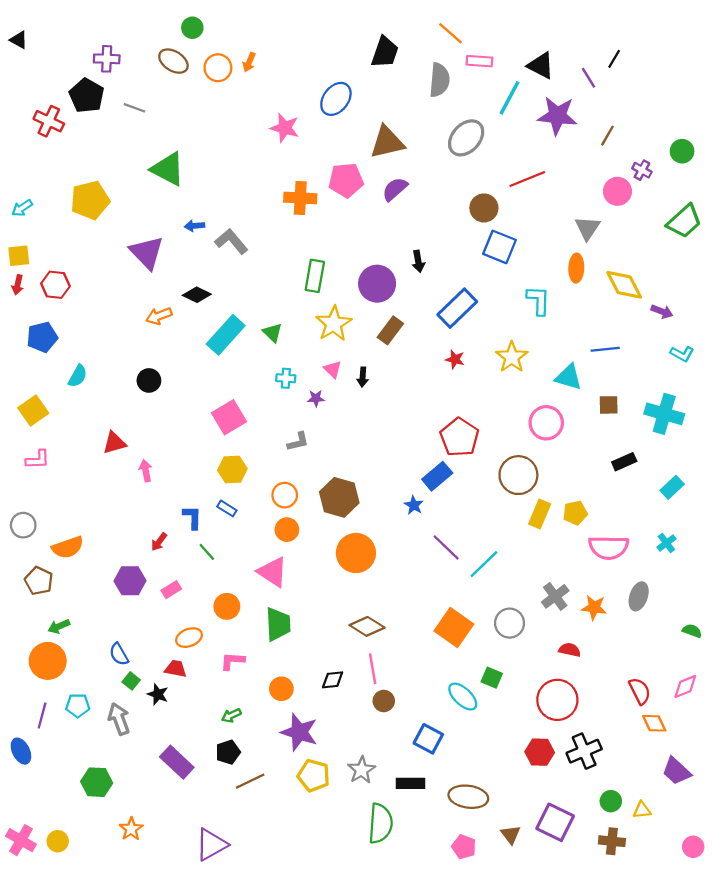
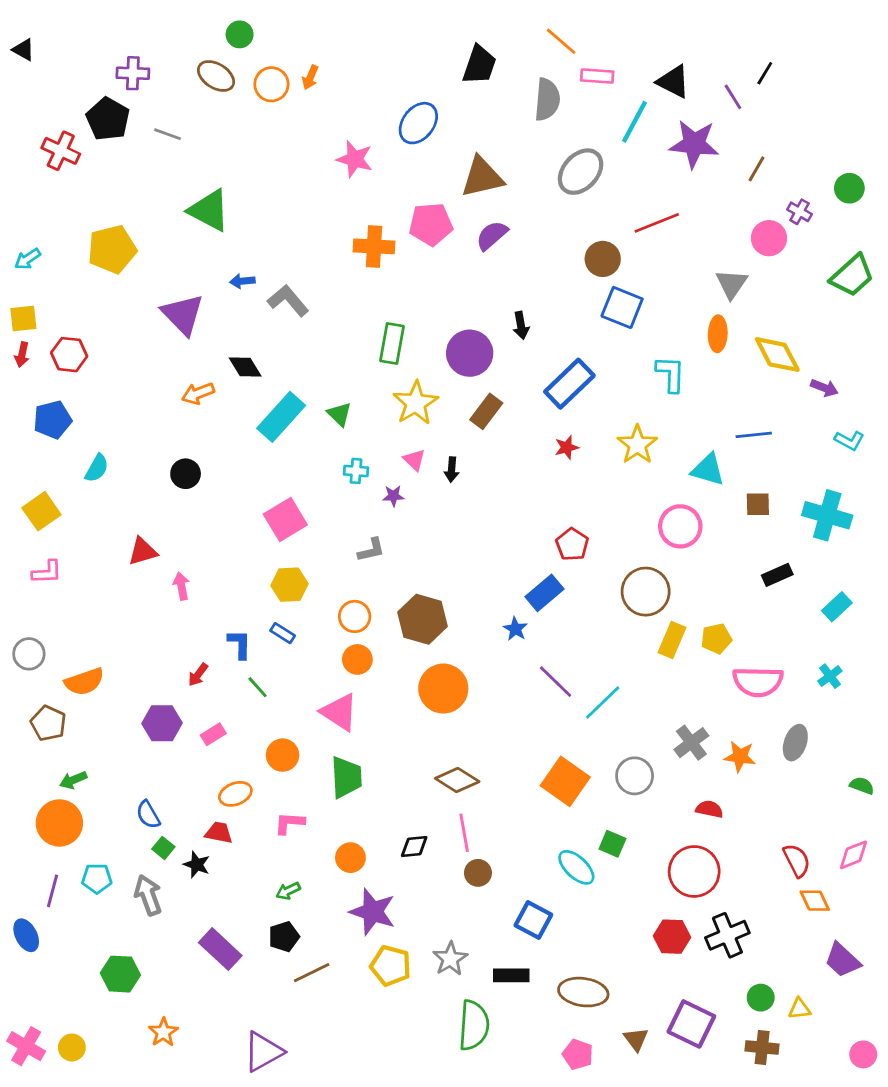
black diamond: (197, 295) -> (245, 367), turned 32
red star: (455, 359) -> (567, 447), turned -30
red pentagon: (459, 437) -> (572, 544), size x0.7

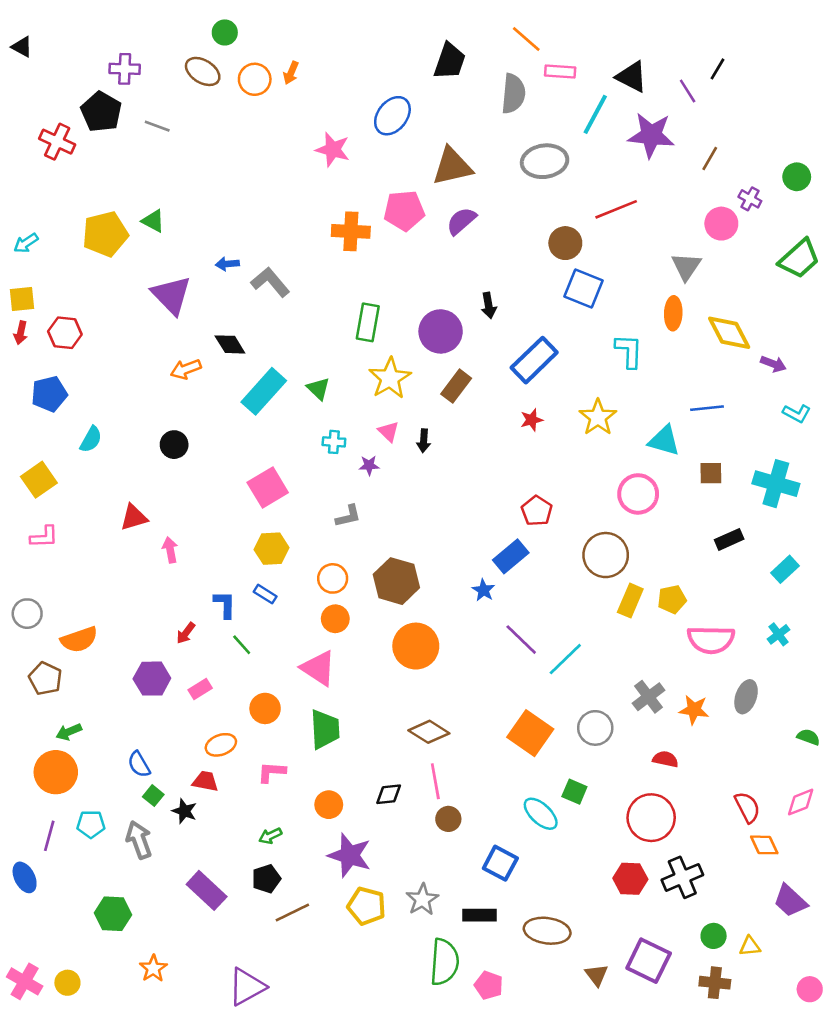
gray ellipse: (581, 172) -> (545, 161), turned 39
green triangle: (209, 210) -> (153, 221), moved, size x0.6
pink pentagon: (578, 1054) -> (489, 985), moved

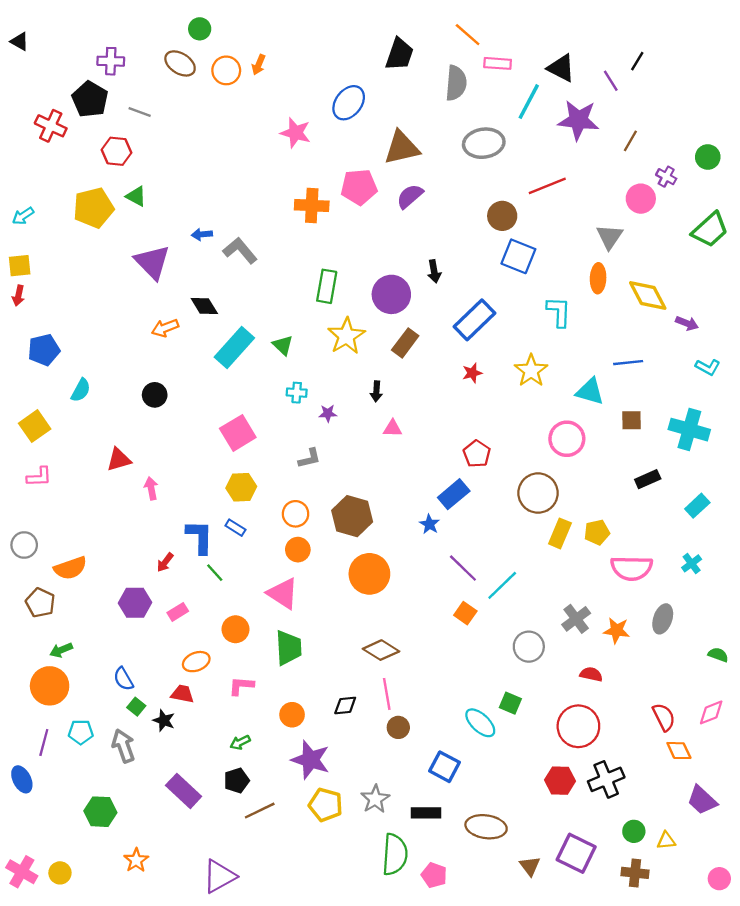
red hexagon: (65, 333) -> (117, 151), moved
pink triangle: (389, 432) -> (393, 428), moved, turned -42
blue L-shape: (225, 604) -> (200, 537), size x1.4
orange square: (530, 733) -> (465, 613), moved, size x0.6

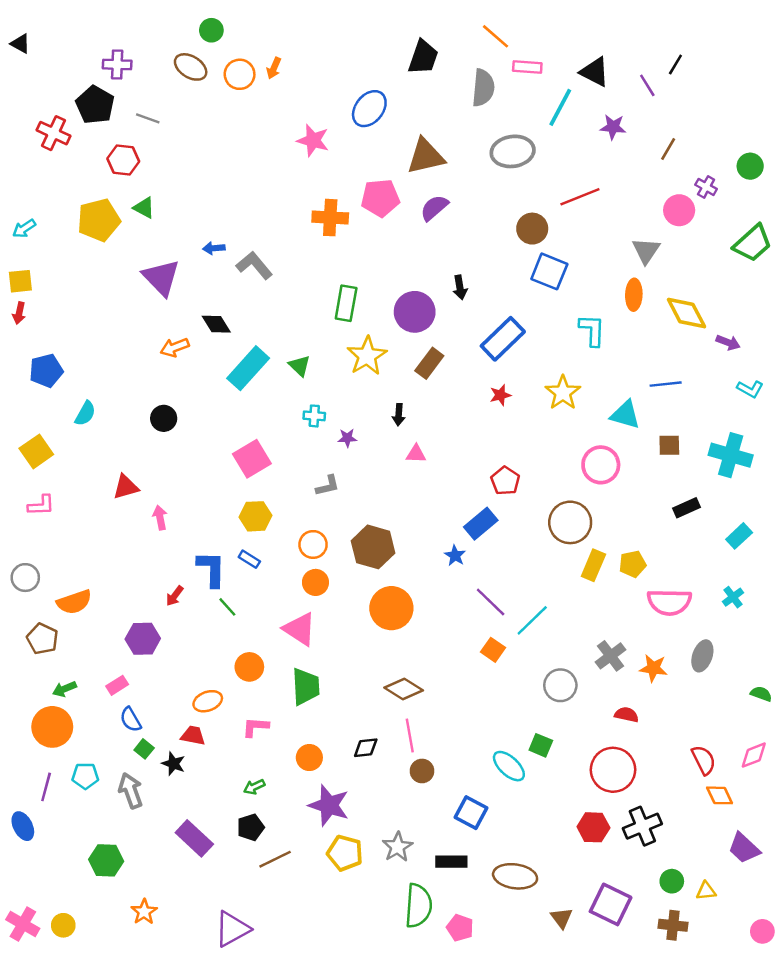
purple star: (578, 120) -> (613, 127), size x0.6
pink rectangle: (178, 612) -> (117, 685), moved

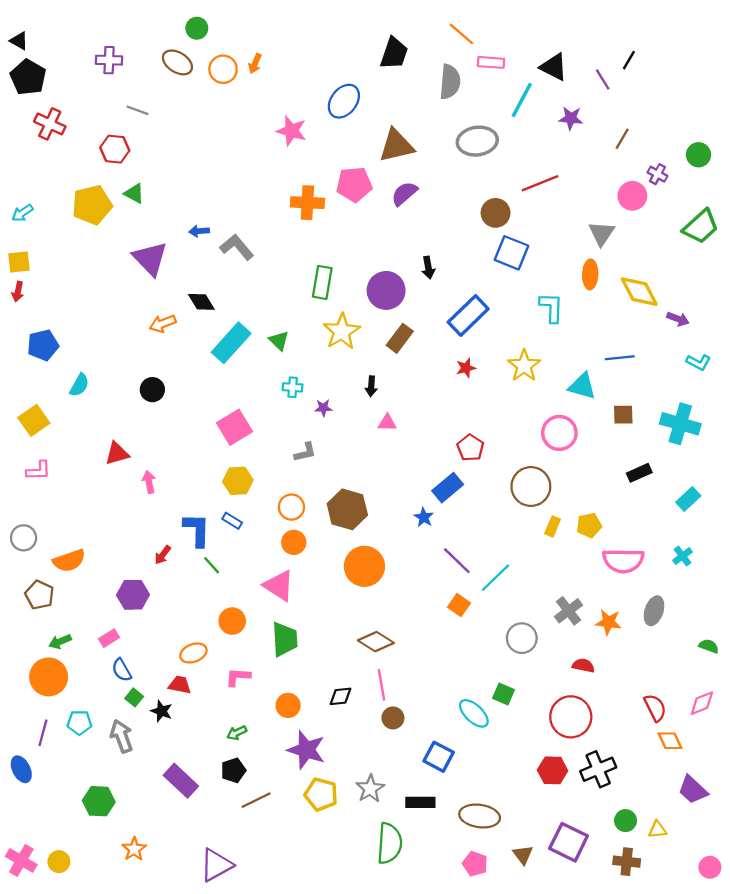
black pentagon: (95, 105) -> (28, 77), moved
yellow rectangle: (593, 565) -> (553, 526), size x0.7
pink pentagon: (460, 928) -> (475, 864), moved

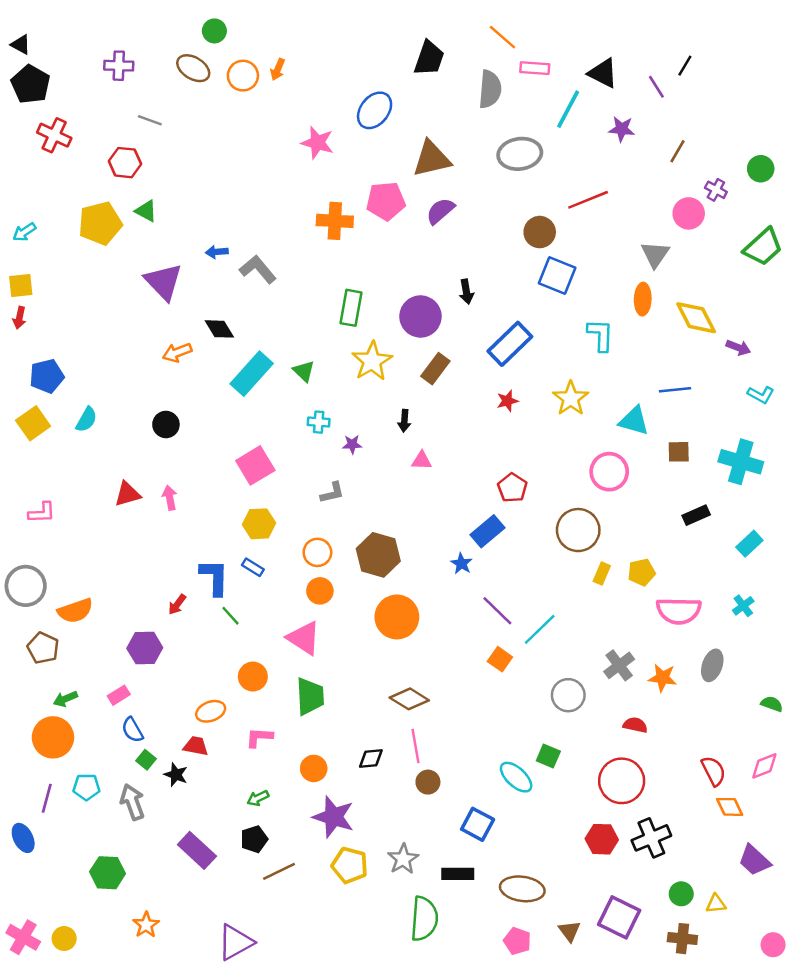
yellow square: (34, 420) -> (33, 423), moved
pink arrow: (149, 482) -> (170, 498), moved
gray circle: (24, 538) -> (26, 586), size x1.4

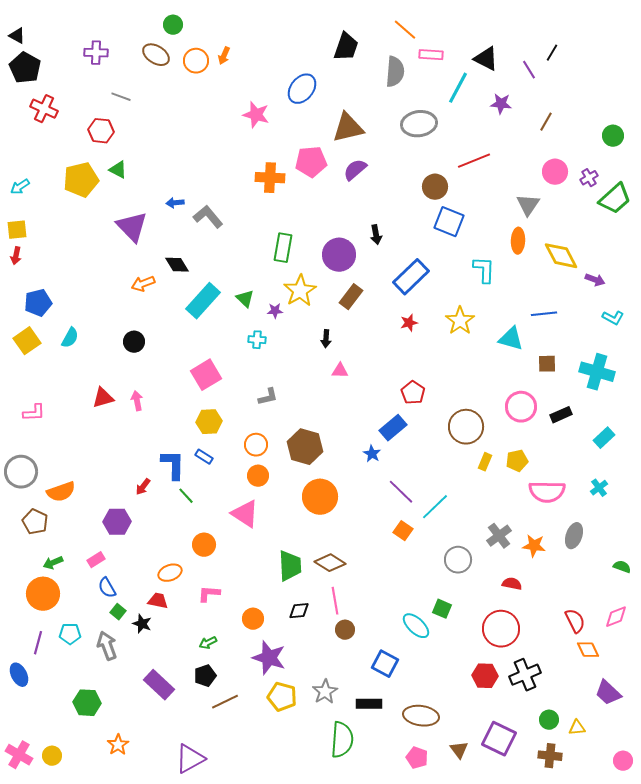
purple cross: (716, 190) -> (589, 178), moved, turned 30
purple star: (352, 444) -> (275, 311), moved
pink circle: (609, 472) -> (521, 407), moved
green trapezoid: (310, 696) -> (290, 566), moved

